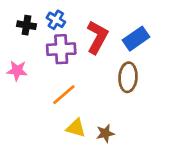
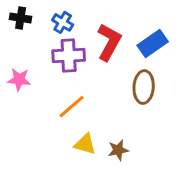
black cross: (26, 25) -> (21, 18), moved

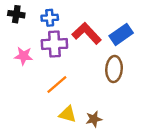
blue cross: (63, 22) -> (50, 18), turned -35
red L-shape: (109, 42) -> (87, 33), turned -72
pink star: (19, 80) -> (23, 56), moved

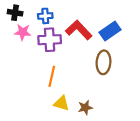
pink star: (23, 56) -> (23, 32), moved
orange line: (57, 84) -> (52, 76), turned -36

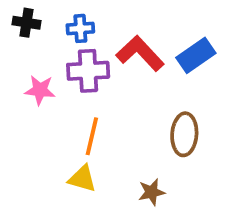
pink star: (23, 32) -> (40, 90), moved
brown ellipse: (103, 62) -> (184, 134), moved
yellow triangle: (61, 103) -> (82, 179), moved

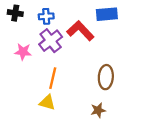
blue rectangle: (196, 55) -> (107, 14), moved, turned 30
purple cross: (88, 71) -> (51, 41), turned -35
brown star: (152, 192) -> (98, 110), moved

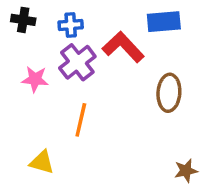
brown ellipse: (106, 77) -> (169, 93), moved
yellow triangle: (47, 103) -> (42, 162), moved
brown star: (98, 110) -> (186, 171), moved

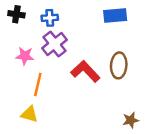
red L-shape: (123, 47) -> (85, 71), moved
orange line: (81, 120) -> (38, 84), moved

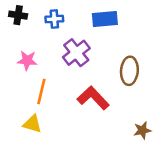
blue rectangle: (115, 15) -> (105, 19), moved
purple cross: (54, 44) -> (76, 53), moved
red L-shape: (85, 71) -> (93, 98), moved

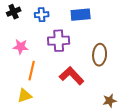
black cross: (18, 15) -> (14, 12), turned -32
purple cross: (76, 53) -> (59, 41), turned 35
yellow triangle: (32, 124) -> (25, 96), turned -35

